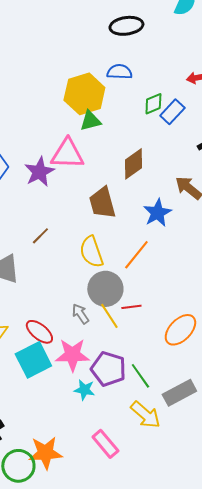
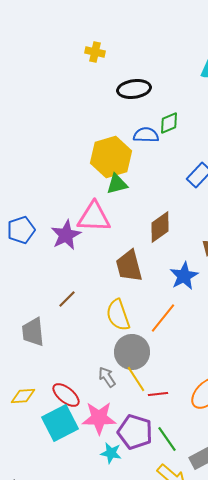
black ellipse: (126, 26) -> (134, 89), moved
green diamond: (153, 104) -> (169, 123), moved
red line: (131, 307) -> (158, 394), moved

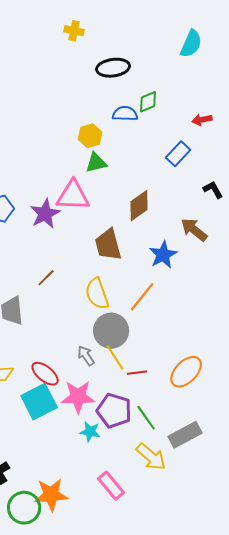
yellow hexagon: (111, 157) -> (90, 136), size x0.6

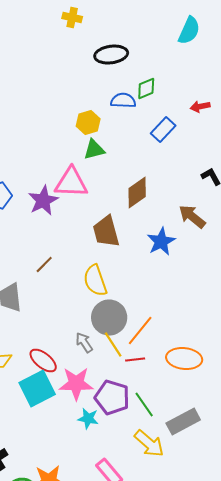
blue rectangle: (178, 154) -> (163, 130), moved
orange line: (142, 297) -> (140, 331), moved
orange ellipse: (186, 372) -> (184, 359), turned 52

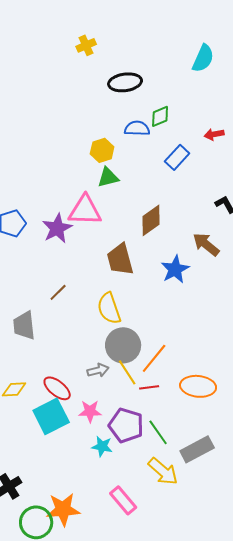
yellow cross: (72, 18) -> (86, 45), turned -36
gray arrow: (84, 343) -> (98, 370), turned 110
pink star: (76, 384) -> (90, 411), size x0.7

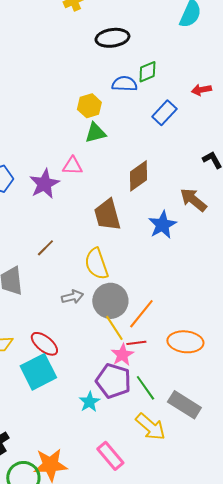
pink triangle: (85, 210) -> (72, 166), size x0.6
gray arrow: (98, 370) -> (72, 297), moved
pink star: (90, 411) -> (122, 355), moved, turned -30
cyan star: (102, 446) -> (89, 402), turned 30
gray rectangle: (197, 449) -> (184, 405), turned 60

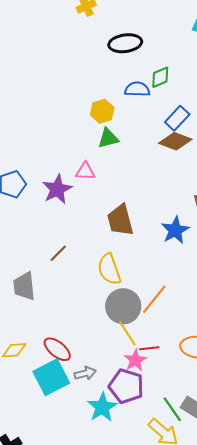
brown diamond: (138, 176) -> (175, 141), moved, turned 56
gray arrow: (72, 297) -> (85, 373), moved
orange line: (141, 314) -> (154, 299), moved
green line: (145, 388) -> (172, 409), moved
cyan star: (89, 402) -> (102, 407), size x1.4

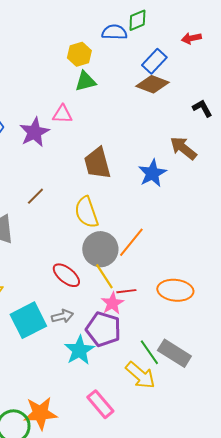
red ellipse: (57, 349) -> (66, 275), moved

